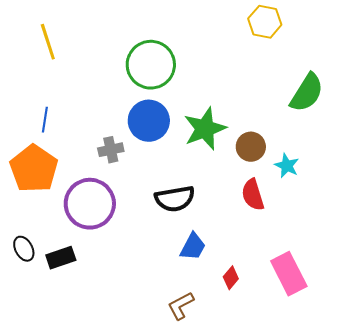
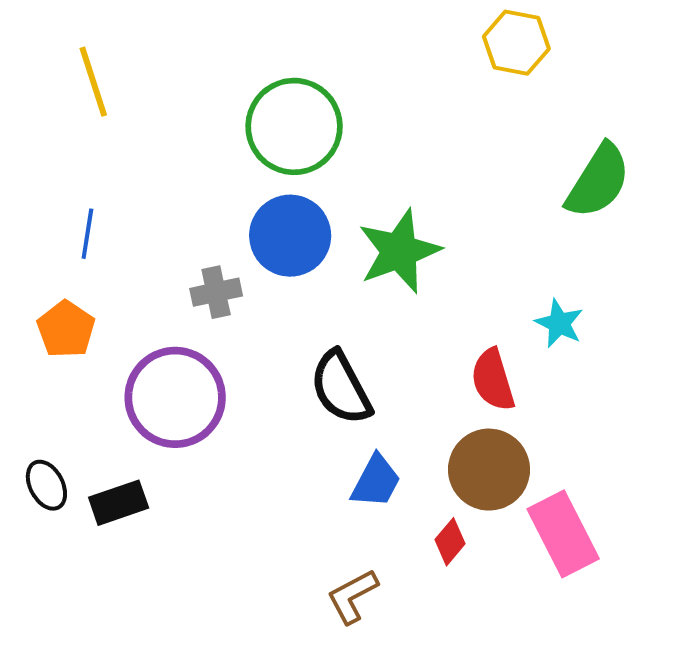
brown circle: (251, 147) -> (489, 470), moved, size x1.4
orange pentagon: (34, 169) -> (66, 329), size x0.6
black semicircle: (175, 199) -> (341, 388), turned 72

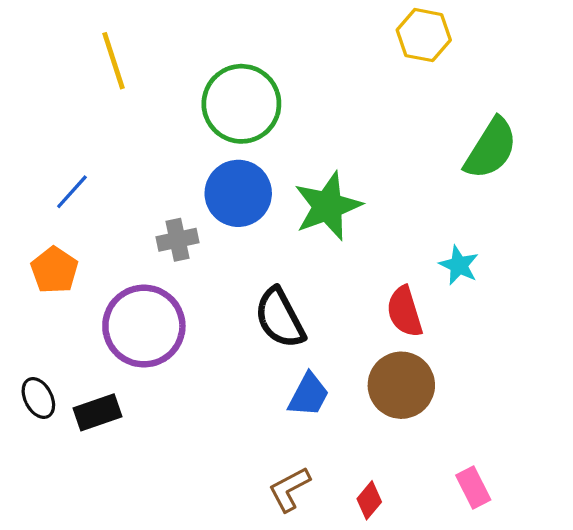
yellow line: (93, 82) -> (114, 61), moved
blue line: (87, 234) -> (72, 192), turned 33
pink rectangle: (563, 534) -> (473, 488), moved, size x0.6
red diamond: (450, 542) -> (369, 500), moved

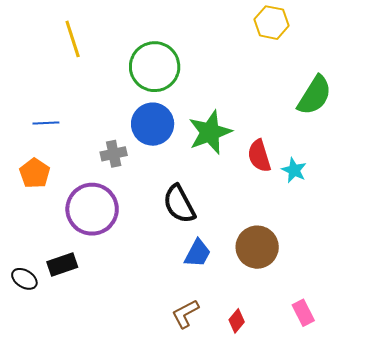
blue line: (72, 192) -> (46, 123), turned 45
red semicircle: (405, 312) -> (259, 156), moved
black ellipse: (38, 398) -> (24, 279), moved, turned -30

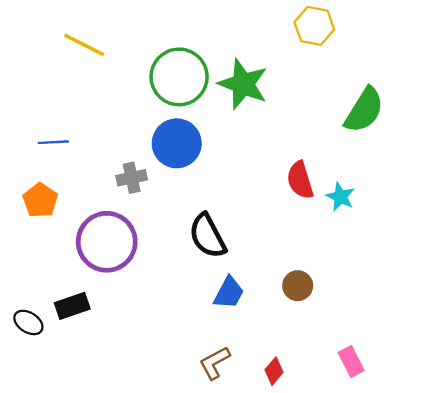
yellow line: (73, 39) -> (84, 45), turned -45
green star: (210, 132) -> (243, 84), moved, turned -30
brown circle: (257, 247) -> (298, 286), size x0.6

